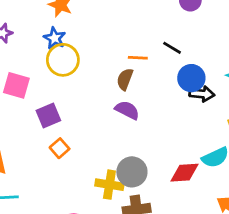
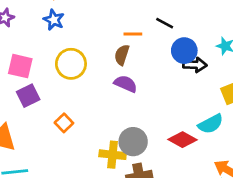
yellow circle: (63, 60) -> (71, 64), moved
purple square: (48, 115) -> (28, 96), moved
red diamond: (185, 173) -> (183, 140), turned 36

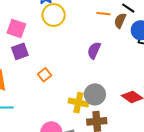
brown semicircle: (122, 55) -> (120, 21), moved
yellow circle: (71, 64) -> (54, 15), moved
purple semicircle: (126, 84) -> (94, 50), turned -96

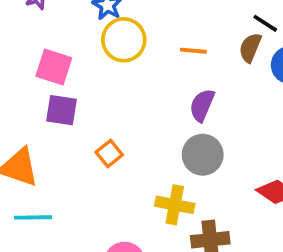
orange line: (104, 14) -> (193, 51), moved
purple square: (20, 51) -> (61, 110), turned 30
gray circle: (95, 94) -> (203, 155), moved

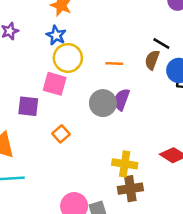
pink square: (54, 67) -> (55, 84), moved
gray circle: (203, 155) -> (103, 103), moved
yellow cross: (175, 205) -> (125, 164), moved

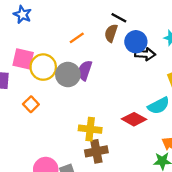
yellow circle: (68, 58) -> (43, 67), moved
orange line: (114, 63) -> (77, 38), turned -35

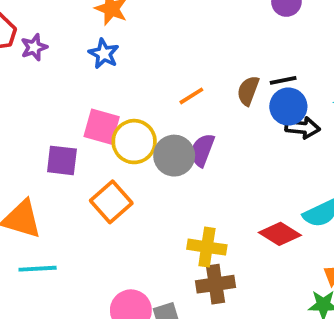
black line: (119, 18) -> (283, 80), moved, turned -42
orange square: (31, 104) -> (111, 202), size x1.5

